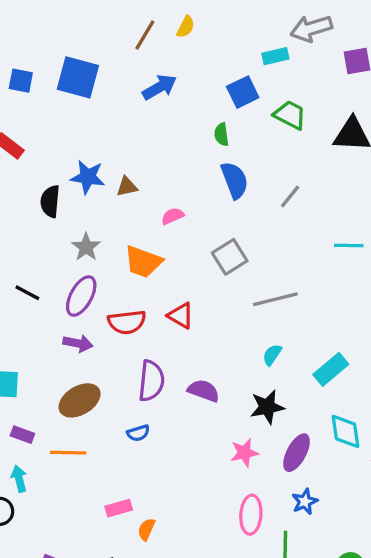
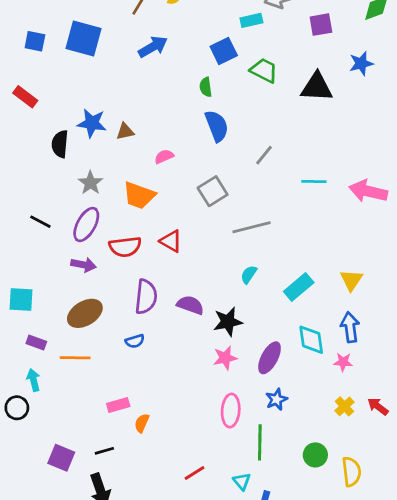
gray line: (290, 196) -> (264, 155), moved
black star: (267, 407) -> (228, 322), moved

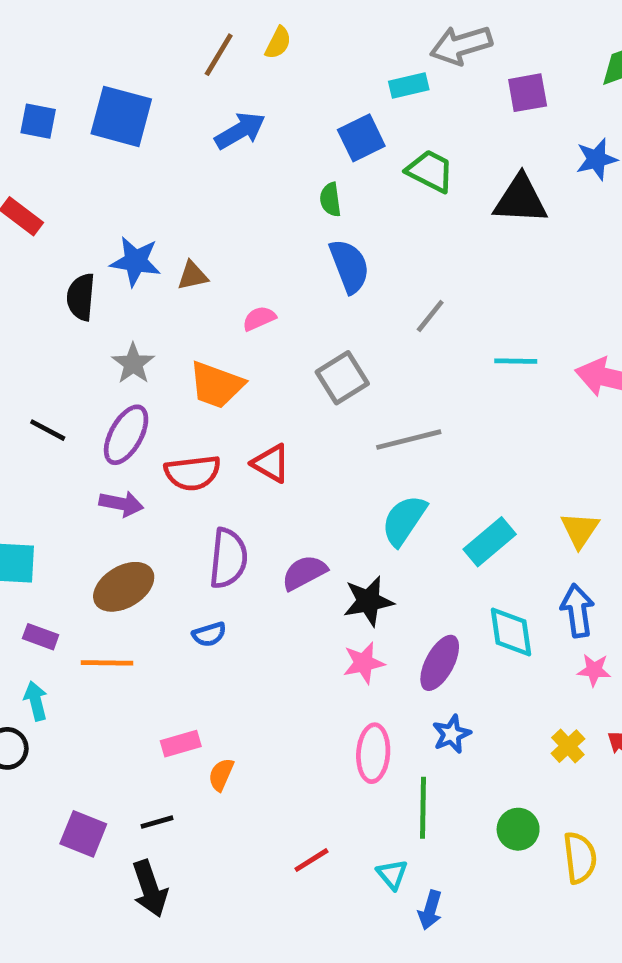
cyan semicircle: (249, 274) -> (404, 520), size x1.6
purple semicircle: (190, 305) -> (304, 573), turned -48
pink star: (343, 362) -> (594, 670), moved

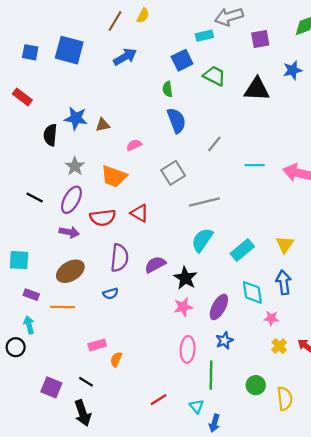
black star: (368, 601) -> (185, 278), turned -30
pink star: (594, 670) -> (271, 318), moved
black line: (157, 822) -> (86, 382), turned 48

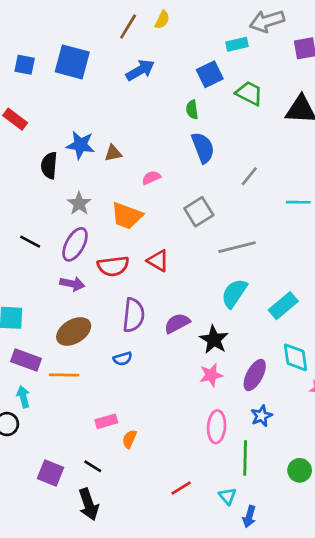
purple rectangle: (31, 295) -> (26, 360), size x1.5

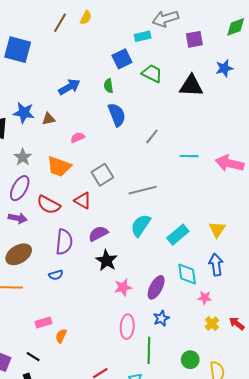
blue arrow: (140, 70) -> (69, 87), moved
gray square: (199, 212) -> (102, 175), moved
red semicircle: (113, 266) -> (49, 205), turned 35
purple semicircle: (177, 323) -> (98, 234), moved
black star: (214, 340) -> (106, 260), moved

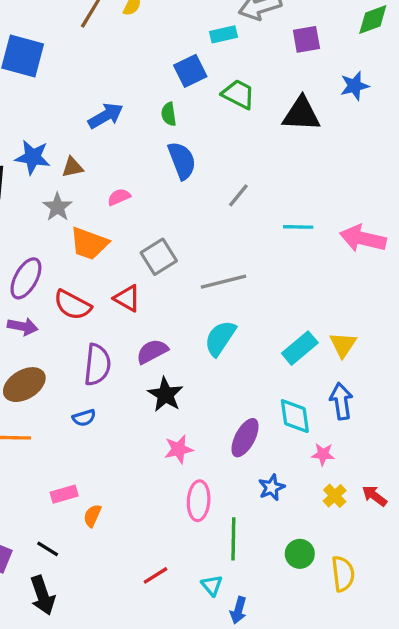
gray star: (23, 157) -> (57, 207), moved
cyan rectangle: (178, 235) -> (300, 348), moved
pink star: (123, 287) -> (179, 449), moved
blue star: (161, 318) -> (272, 487), moved

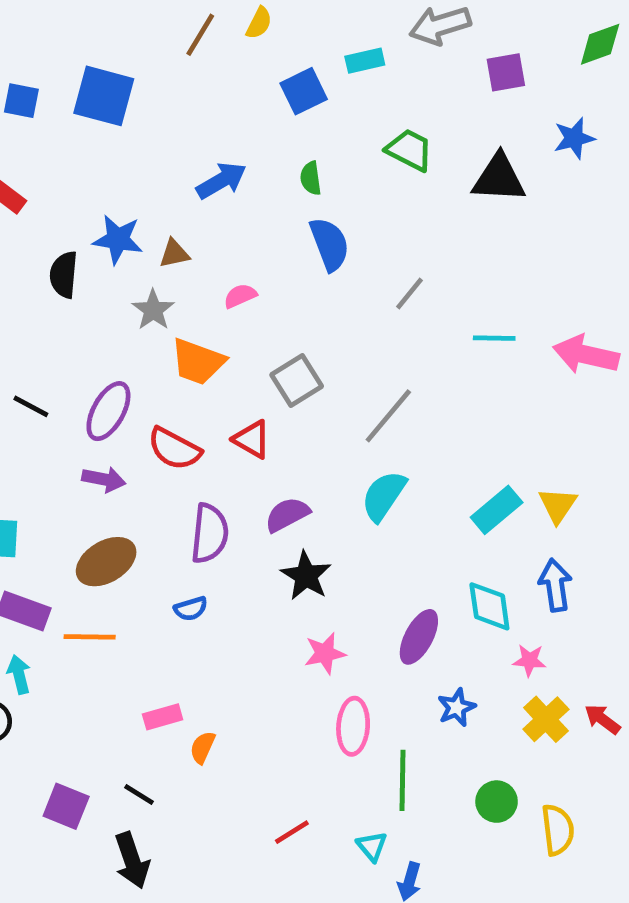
cyan rectangle: (223, 34) -> (365, 61), moved
blue square: (190, 71) -> (304, 91), moved
gray line: (223, 282) -> (388, 416), turned -36
yellow cross: (335, 496) -> (546, 719), size x1.4

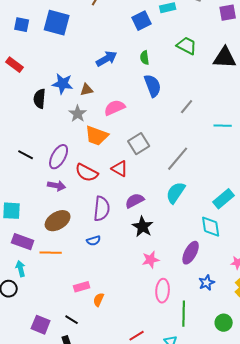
pink semicircle: (240, 296) -> (115, 108), size x1.5
cyan diamond: (489, 606) -> (211, 227), moved

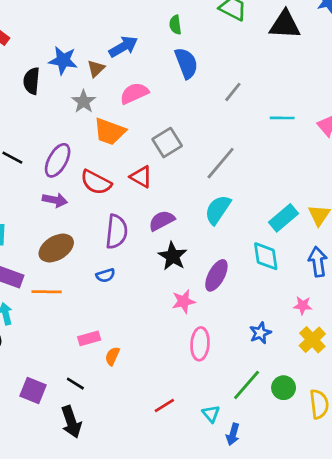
blue arrow: (107, 59) -> (123, 47), moved
brown triangle: (87, 90) -> (96, 69), turned -32
purple ellipse: (191, 253) -> (216, 275), moved
green line: (184, 314) -> (247, 385), moved, turned 40

